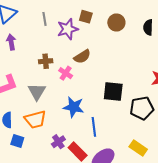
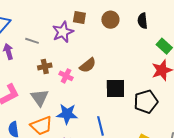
gray line: (44, 19) -> (32, 41), moved, turned -56
brown semicircle: (82, 57) -> (88, 65), moved
blue star: (74, 107) -> (67, 114), moved

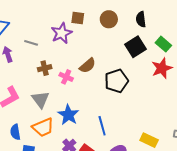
black square: (115, 89) -> (135, 47), moved, turned -30
black pentagon: (146, 102) -> (116, 81), moved
blue star: (67, 114) -> (68, 115), turned 30

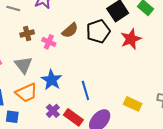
red star: (162, 68) -> (131, 39), moved
black pentagon: (116, 81) -> (98, 31), moved

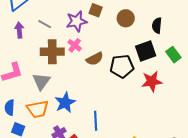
brown cross: (27, 34) -> (52, 52), size x1.6
pink cross: (49, 42) -> (75, 45), moved

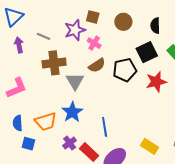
pink cross: (75, 45) -> (94, 43), moved
gray triangle: (41, 81) -> (75, 81), moved

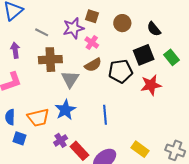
black semicircle: (155, 26) -> (154, 29), turned -42
purple arrow: (19, 45) -> (15, 50), moved
blue line: (105, 127) -> (105, 115), moved

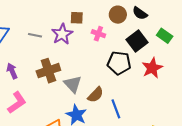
brown circle: (122, 23) -> (118, 15), moved
gray line: (42, 32) -> (35, 35), moved
pink cross: (92, 42) -> (98, 34), moved
brown semicircle: (93, 65) -> (96, 95), moved
black pentagon: (120, 71) -> (119, 63), turned 30

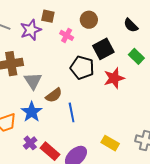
black semicircle: (140, 13) -> (131, 25), moved
green rectangle: (165, 36) -> (136, 56), moved

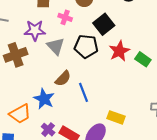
purple star: (31, 30) -> (35, 30), moved, turned 30
green rectangle: (136, 56) -> (143, 59), moved
gray triangle: (33, 81) -> (56, 46), moved
yellow rectangle: (110, 143) -> (116, 117), moved

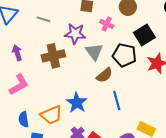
brown semicircle: (63, 78) -> (104, 75), moved

